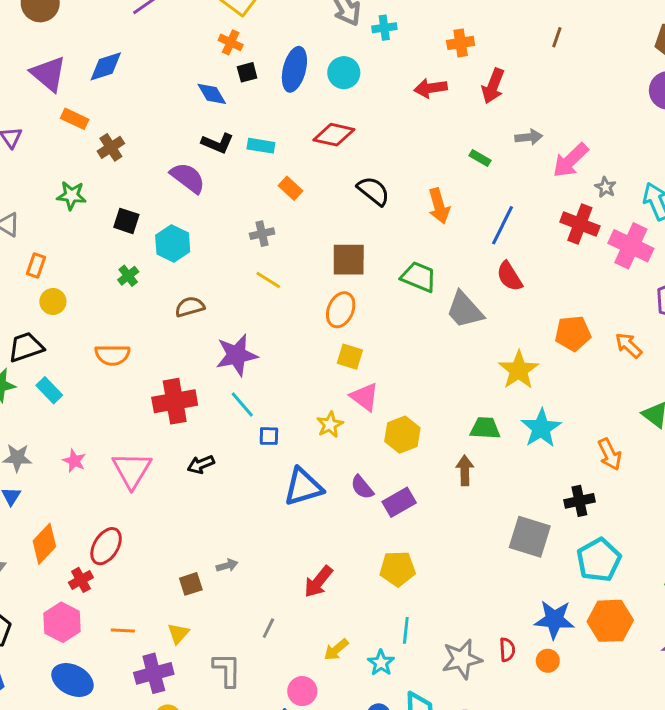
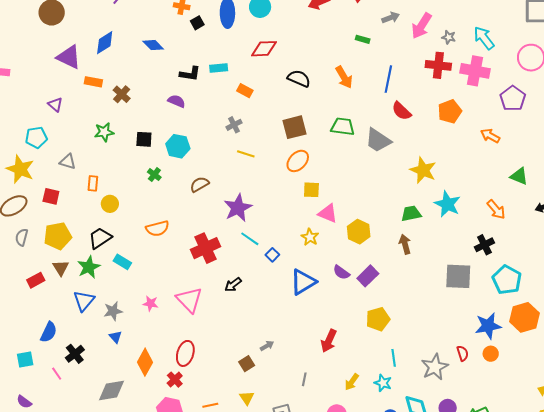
blue diamond: (212, 94) -> (153, 45), moved
purple semicircle: (188, 178) -> (177, 101), size x0.7
orange ellipse: (341, 310) -> (298, 161), turned 35
orange pentagon: (573, 333) -> (450, 111), moved
blue square: (269, 436) -> (272, 255), turned -32

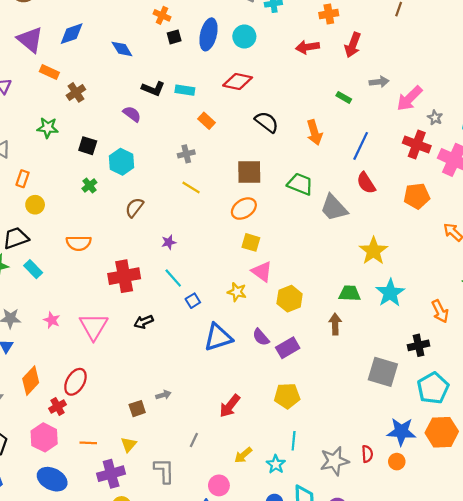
brown semicircle: (199, 184) -> (134, 208), turned -36
purple star: (238, 208) -> (169, 242), size x0.5
yellow star: (310, 237) -> (237, 292), turned -30

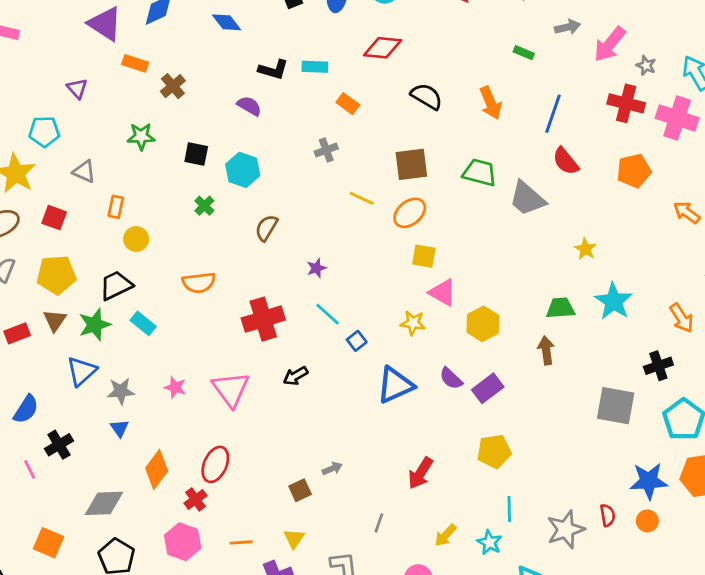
yellow line: (191, 187) -> (362, 198), moved
yellow star: (373, 251) -> (585, 249), size x0.6

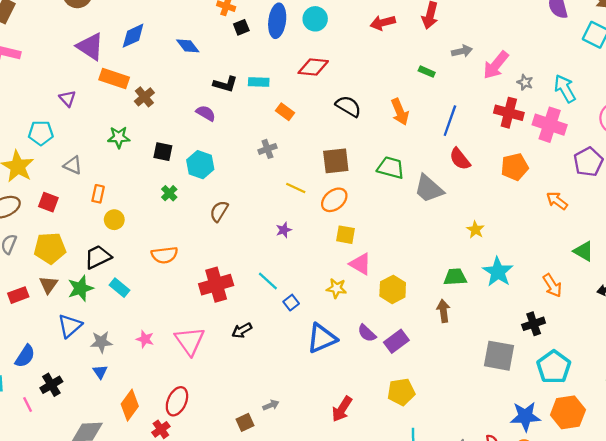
orange rectangle: (135, 63) -> (114, 79), size x1.4
purple star: (316, 268) -> (284, 230), moved

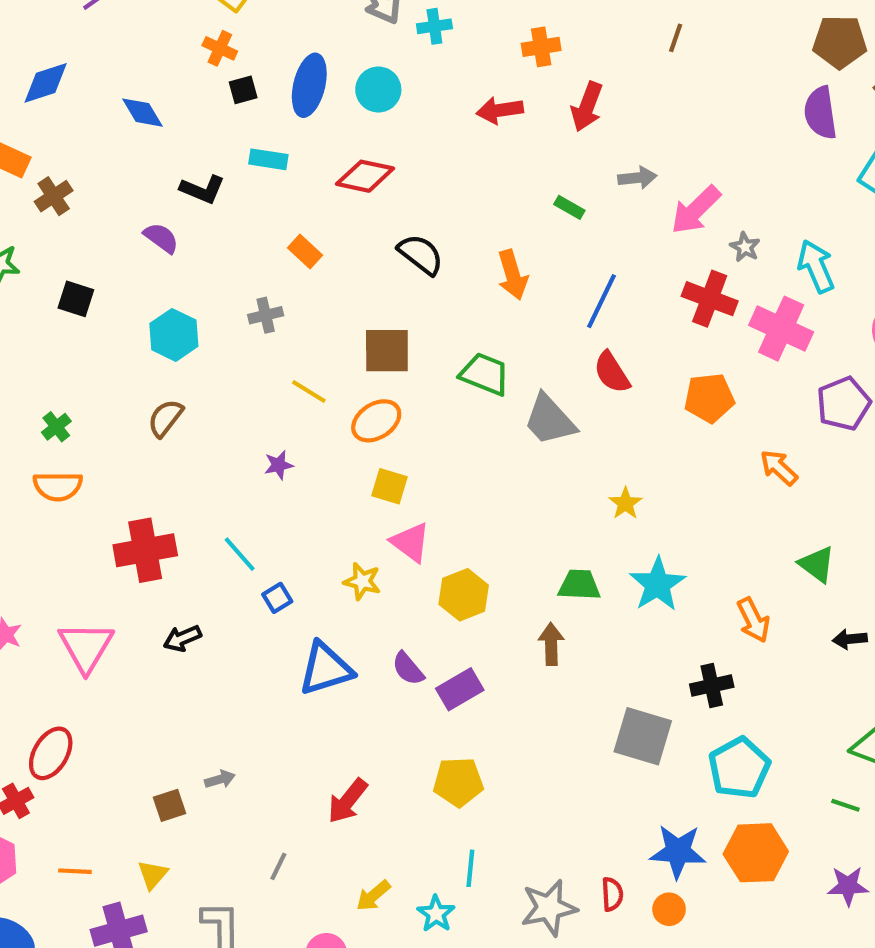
cyan rectangle: (259, 82) -> (268, 159), moved
cyan hexagon: (200, 165) -> (174, 335), moved
green cross: (169, 193) -> (56, 427), moved

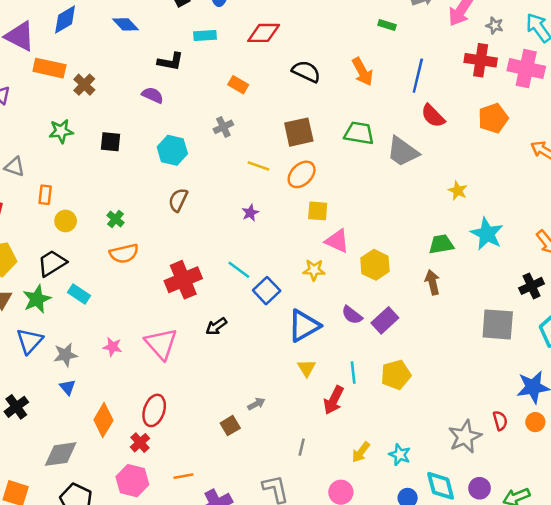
blue square: (277, 598) -> (267, 291), size x1.5
cyan line: (470, 868) -> (353, 373), moved
yellow triangle: (153, 875) -> (307, 368), moved

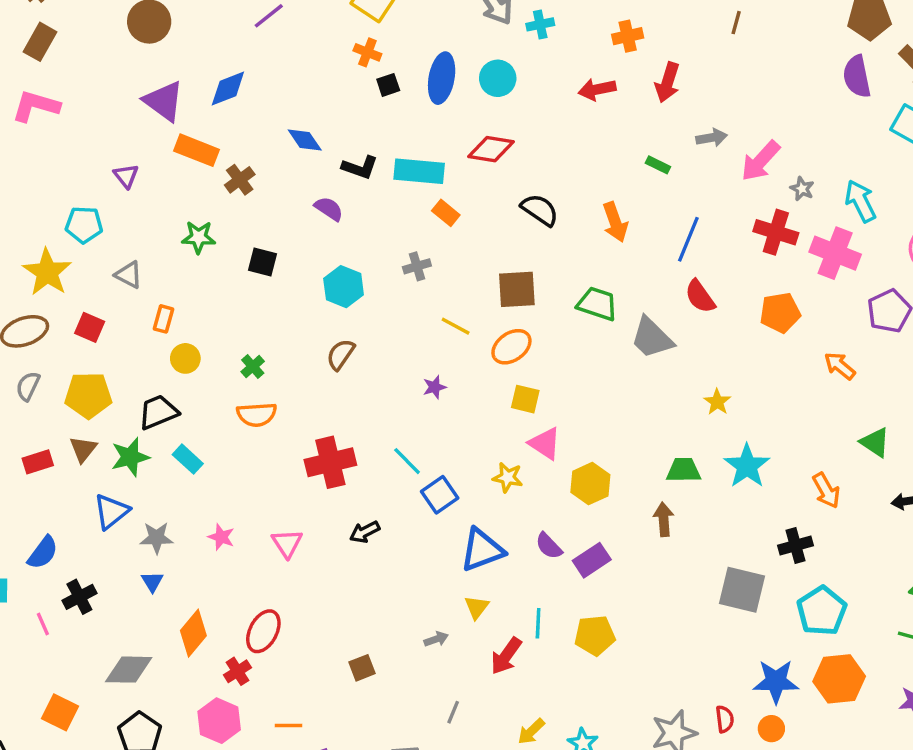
blue diamond: (125, 24) -> (305, 140), moved
cyan rectangle: (205, 36) -> (419, 171), moved, size x1.6
pink triangle: (161, 344) -> (287, 543), size x0.7
gray arrow: (256, 404) -> (436, 639), moved

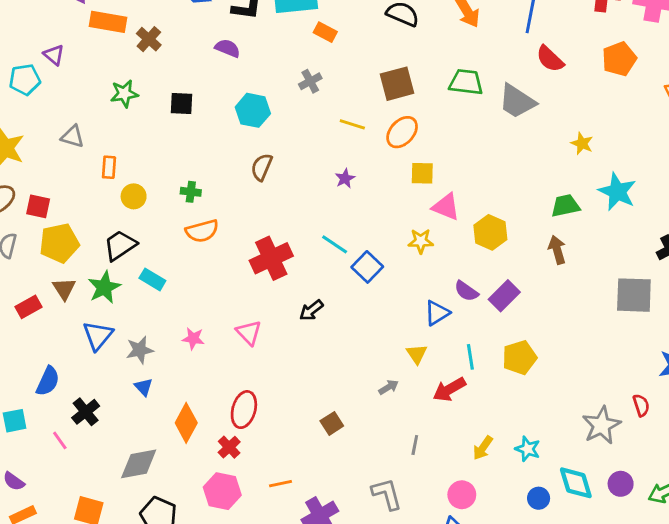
cyan pentagon: (84, 225) -> (25, 80), moved
red square: (90, 327) -> (38, 206), moved
green cross: (253, 367) -> (191, 192), turned -30
blue triangle: (482, 550) -> (437, 313), moved, size x0.7
red arrow: (506, 656) -> (449, 389), turned 36

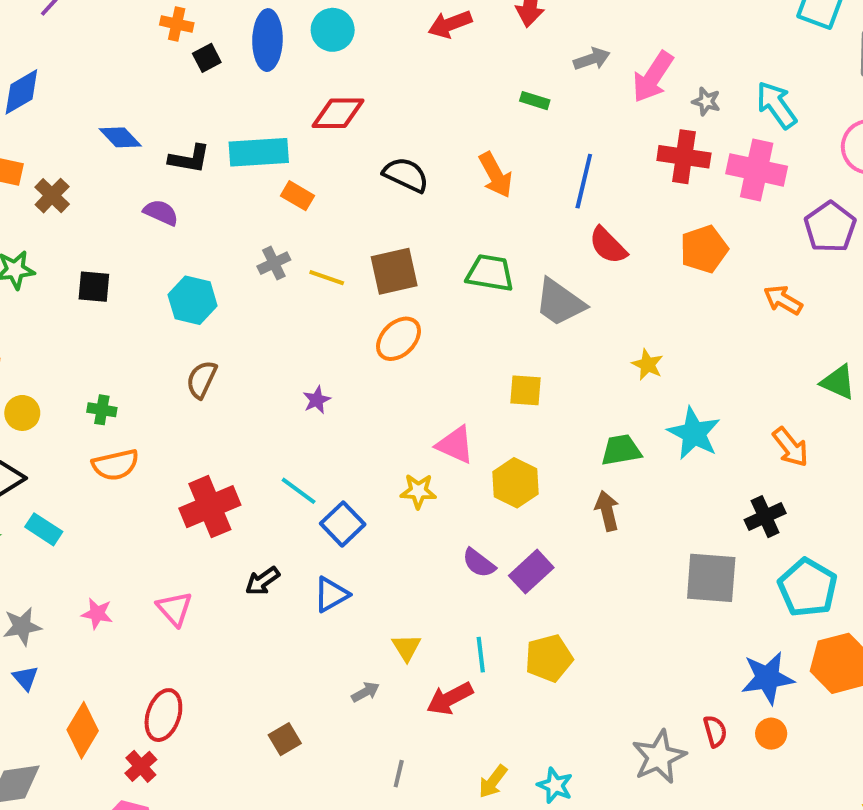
yellow line: (352, 124) -> (327, 278), moved
yellow square: (422, 173) -> (526, 390), moved
blue triangle: (437, 313) -> (331, 594), moved

